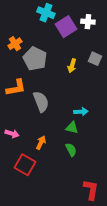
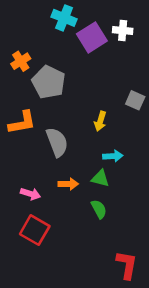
gray square: (95, 59) -> (135, 100), moved
yellow arrow: (72, 66) -> (100, 121), moved
pink arrow: (12, 134) -> (31, 194), moved
orange arrow: (41, 143) -> (68, 184), moved, turned 64

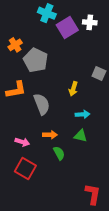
green triangle: (100, 178) -> (81, 136), moved
green semicircle: (99, 209) -> (59, 153), moved

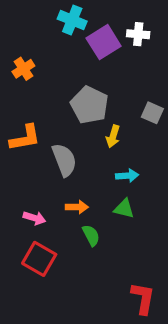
gray pentagon: (36, 60) -> (89, 105), moved

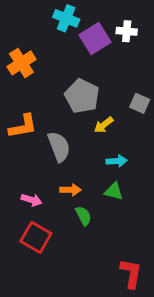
orange cross: (23, 69) -> (21, 63), size x1.4
yellow arrow: (113, 136) -> (104, 125), turned 36

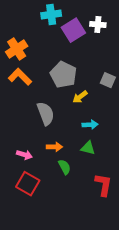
cyan cross: (66, 18) -> (51, 14), turned -30
orange L-shape: (23, 126) -> (20, 77), moved, turned -125
red L-shape: (131, 273) -> (103, 185), moved

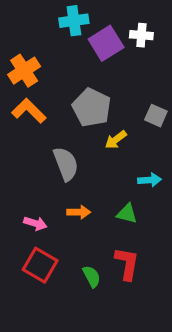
cyan arrow: (90, 125) -> (149, 180), moved
green semicircle: (64, 167) -> (92, 276), moved
red L-shape: (103, 185) -> (127, 264), moved

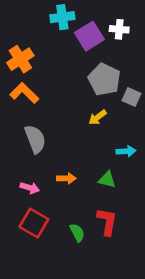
gray pentagon: (92, 108) -> (104, 79), moved
gray semicircle: (66, 164) -> (35, 139), moved

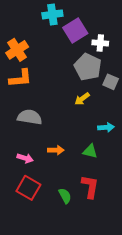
white cross: (119, 29) -> (100, 43), moved
orange L-shape: (24, 93) -> (21, 78), turned 130
gray semicircle: (35, 139) -> (30, 117), turned -60

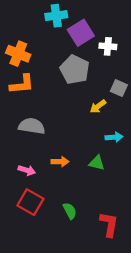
orange cross: (17, 50) -> (18, 54), turned -35
gray pentagon: (88, 67) -> (75, 70), moved
yellow arrow: (82, 99) -> (98, 106), moved
red L-shape: (90, 187) -> (109, 224), moved

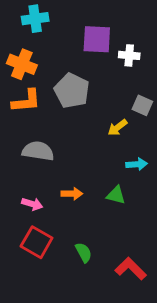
cyan cross: (56, 16) -> (35, 19), moved
purple square: (81, 33) -> (97, 39), turned 35
gray pentagon: (75, 70) -> (72, 91), moved
red L-shape: (109, 224) -> (131, 269), turned -55

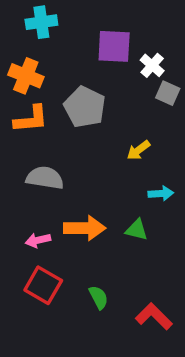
white cross: (129, 55) -> (152, 65), turned 36
gray square: (142, 105) -> (168, 93), moved
orange arrow: (72, 194) -> (85, 228), size x1.6
pink arrow: (32, 204) -> (38, 240), turned 150

